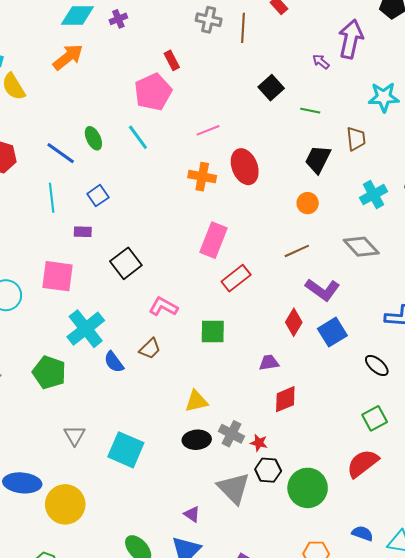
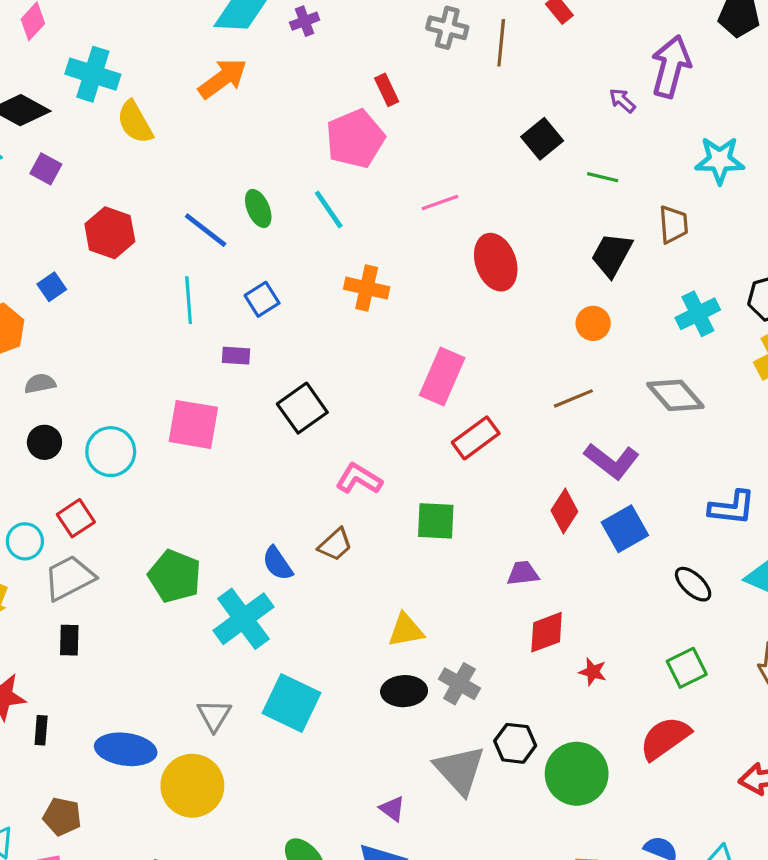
orange cross: (202, 177) -> (367, 288), moved
cyan cross: (86, 329) -> (243, 619), moved
gray triangle: (75, 435) -> (214, 715), moved
red star: (259, 443) -> (593, 672), moved

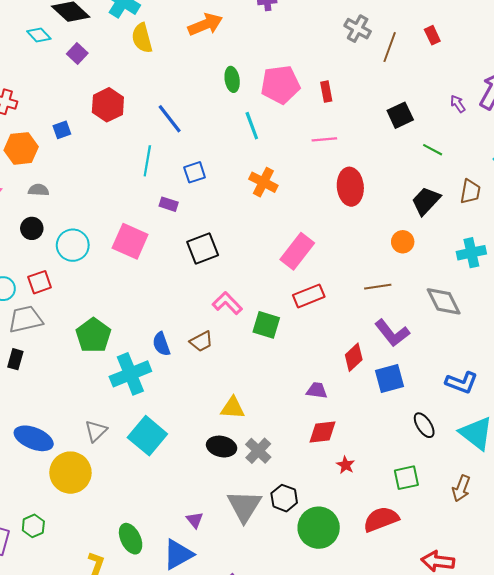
red rectangle: (387, 90) -> (326, 92), moved
green ellipse: (258, 208) -> (232, 79), moved
green square: (436, 521) -> (266, 325), moved

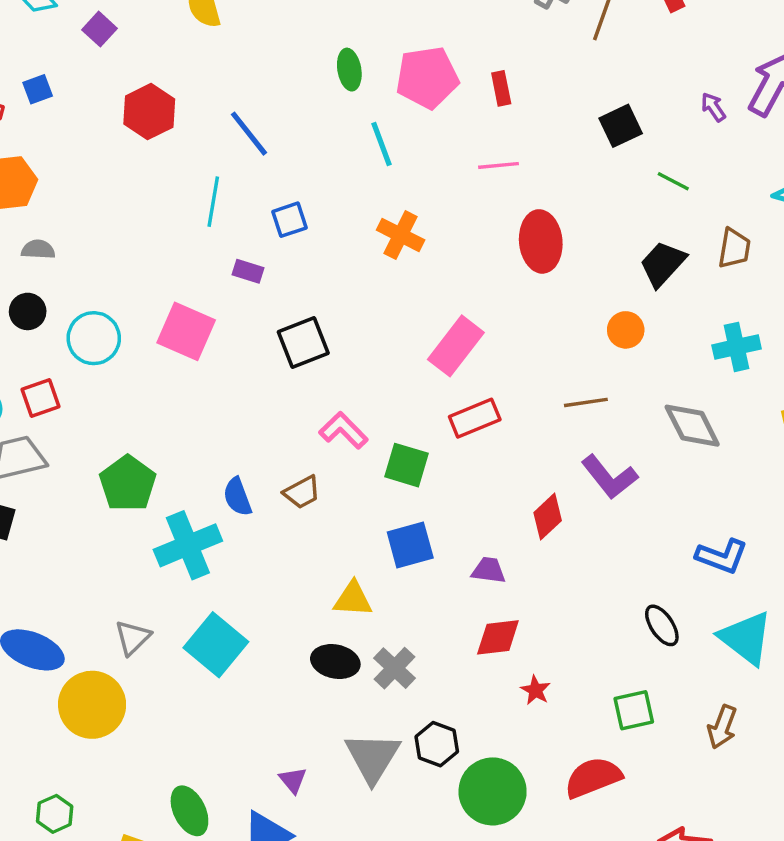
blue square: (62, 130) -> (38, 89), moved
blue square: (390, 379) -> (410, 545), moved
green hexagon: (33, 526) -> (55, 814), moved

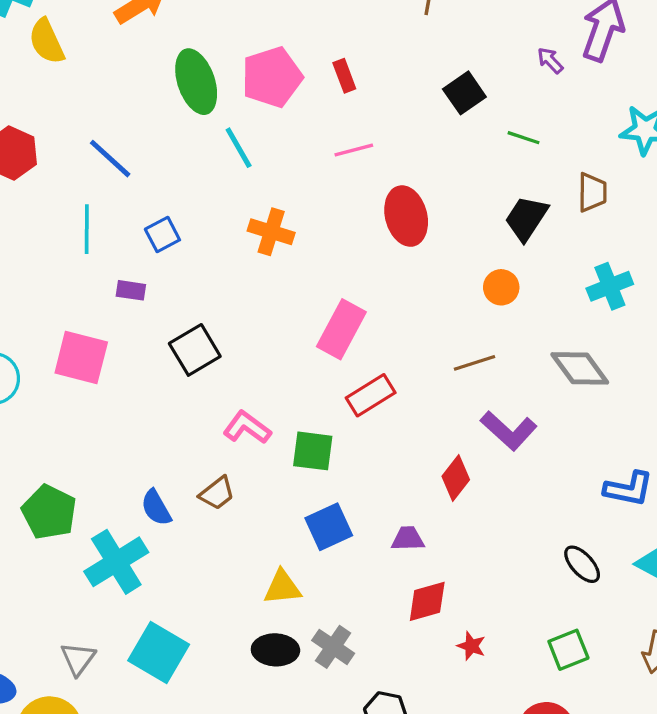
green ellipse: (349, 70) -> (196, 82), size x1.6

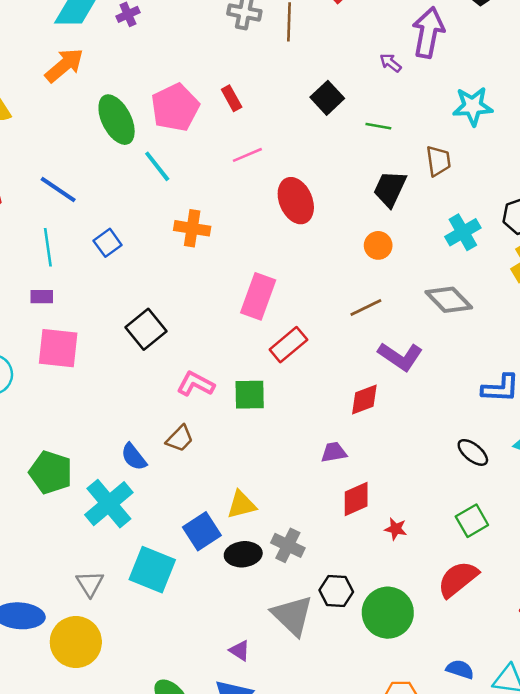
purple rectangle: (131, 290) -> (42, 297), moved
red diamond: (456, 478) -> (364, 400), turned 40
blue square: (329, 527) -> (202, 531), moved

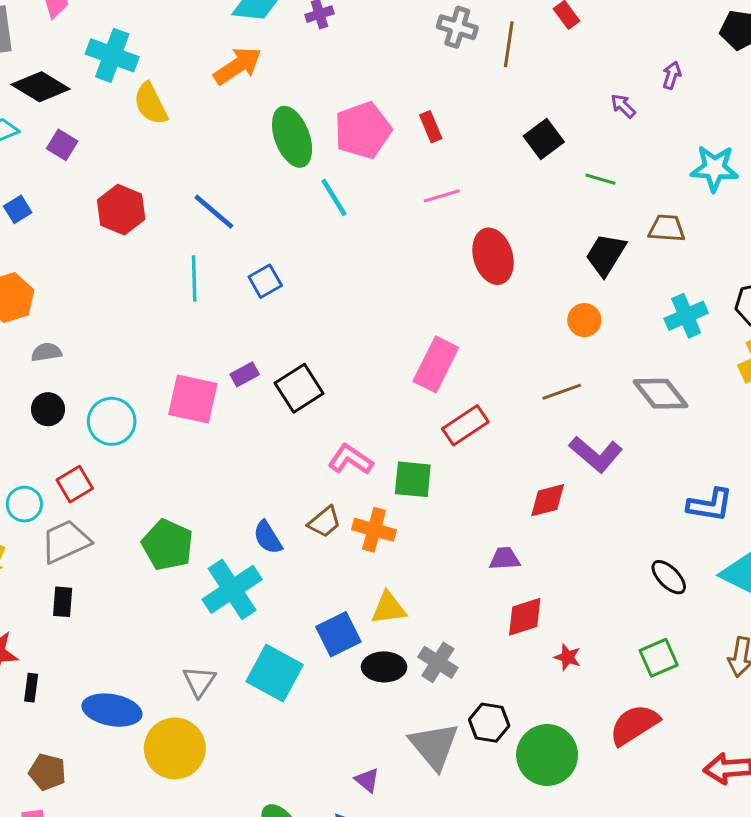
purple arrow: (428, 33) -> (672, 75), size x0.5
brown trapezoid: (438, 161) -> (667, 228), turned -84
orange cross: (192, 228) -> (374, 530), moved
purple rectangle: (42, 297) -> (245, 374), moved, turned -35

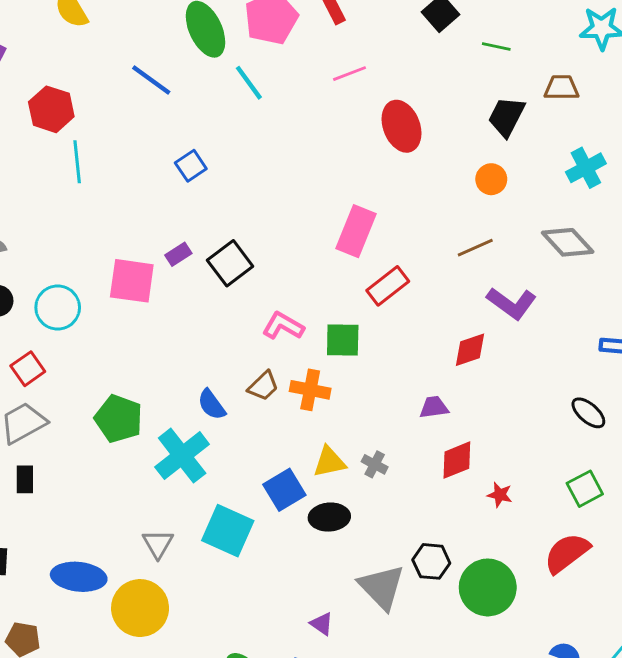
blue line: (214, 212) -> (151, 80), moved
cyan line: (194, 279) -> (77, 162), moved
gray cross: (438, 662) -> (375, 464), moved, size x0.7

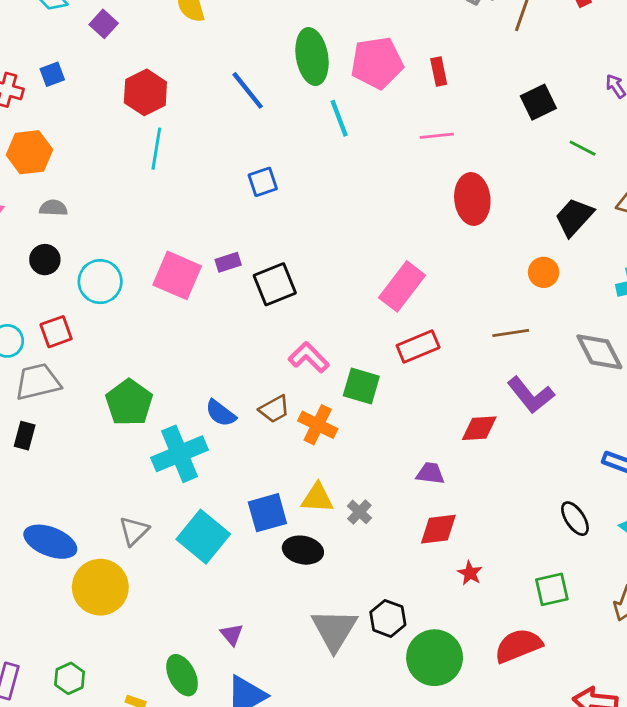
blue semicircle: (212, 405) -> (221, 413), turned -32
purple triangle: (322, 624) -> (232, 635), moved

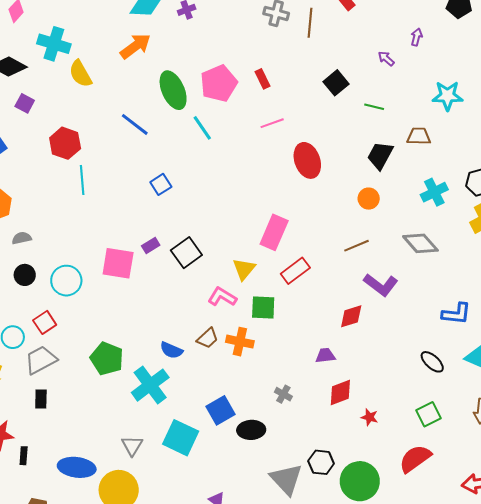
yellow triangle: (317, 498) -> (244, 269), moved, turned -40

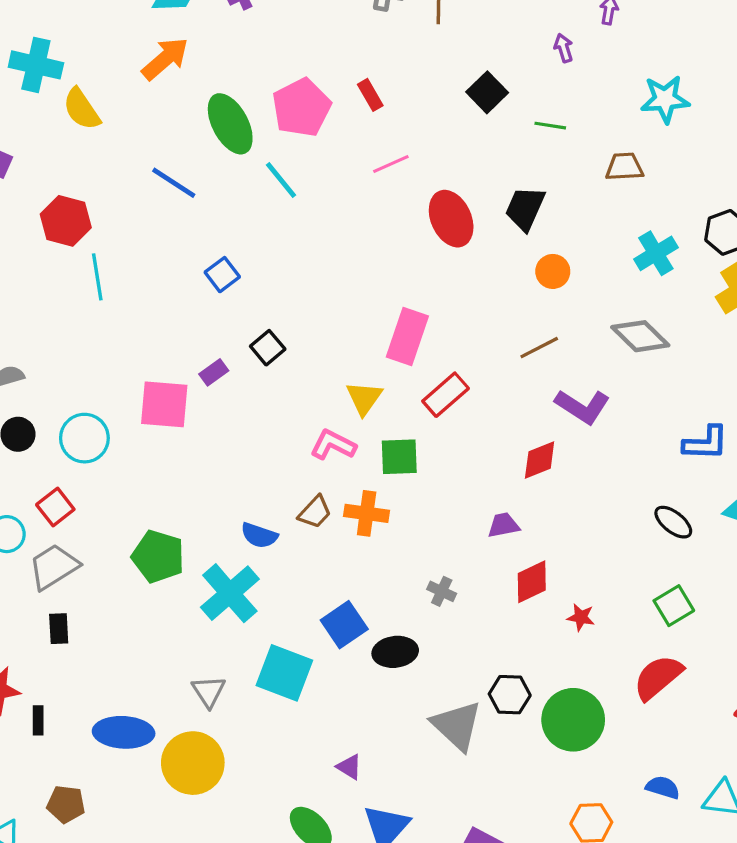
purple arrow: (386, 59) -> (564, 48), turned 36
black trapezoid: (380, 155) -> (525, 208), moved
black square: (186, 253) -> (268, 348), moved, size x0.7

